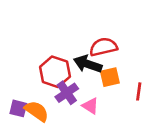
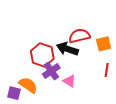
orange square: (110, 77) -> (104, 44), moved
purple square: (18, 108) -> (14, 93), moved

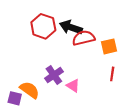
black arrow: (67, 49) -> (71, 27), moved
red hexagon: (42, 55) -> (43, 26), moved

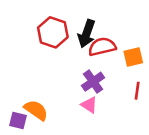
black arrow: (71, 27) -> (87, 34), turned -90
purple cross: (54, 75) -> (93, 82), moved

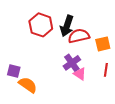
pink triangle: (89, 105) -> (80, 74), moved
purple square: (18, 120) -> (14, 71), moved

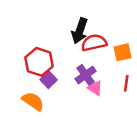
red hexagon: (41, 25) -> (39, 62), moved
purple square: (14, 71) -> (49, 80), moved, turned 32

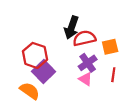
purple cross: (86, 75) -> (88, 63), moved
purple square: (49, 80) -> (44, 71), size x1.5

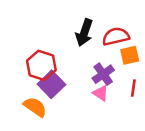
red semicircle: (84, 38) -> (116, 36), moved

